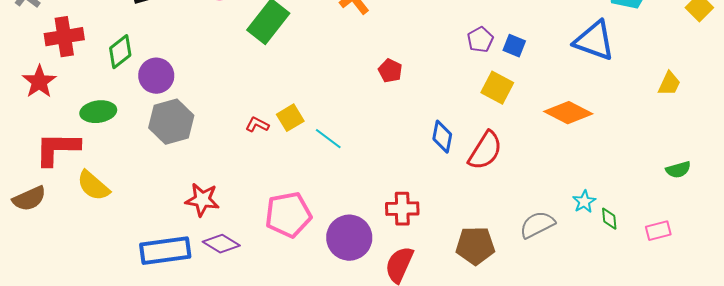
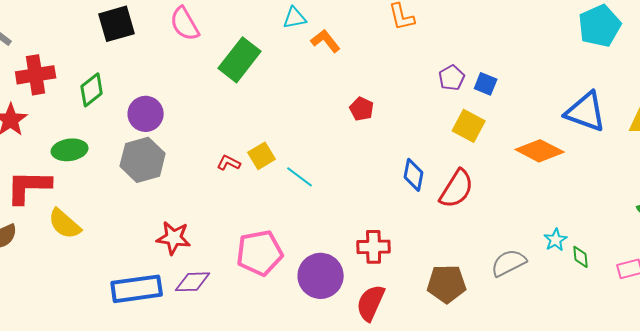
blue triangle: (594, 41) -> (586, 112), moved
purple circle: (156, 76) -> (146, 114), moved
purple diamond: (221, 244) -> (193, 282), turned -33

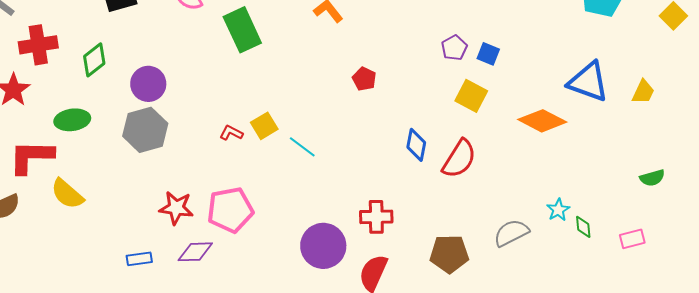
green rectangle: (240, 60) -> (242, 30), turned -63
pink pentagon: (260, 253) -> (230, 210), moved
blue rectangle: (137, 289) -> (139, 259), size x0.5

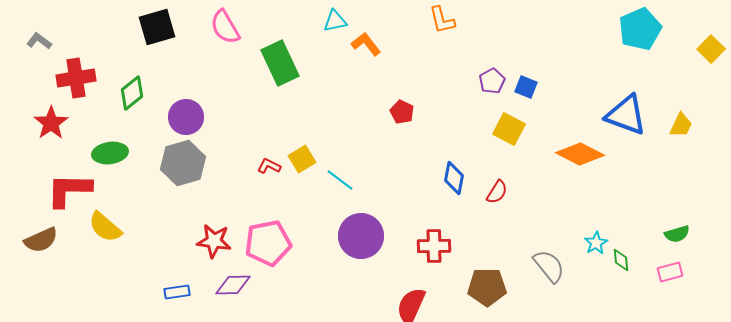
red semicircle: (459, 159) -> (497, 192), size x0.6
green semicircle: (652, 178) -> (677, 234), moved
red cross: (376, 217) -> (434, 246), moved
gray semicircle: (511, 233) -> (549, 266), turned 78
purple circle: (323, 246) -> (361, 236), moved

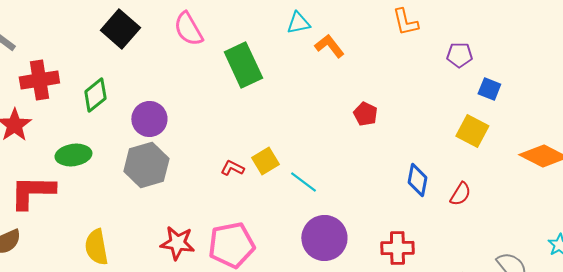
black square: (157, 27) -> (120, 29), turned -33
purple pentagon: (492, 81) -> (459, 55), moved, turned 30
yellow semicircle: (105, 227) -> (96, 247), moved, turned 39

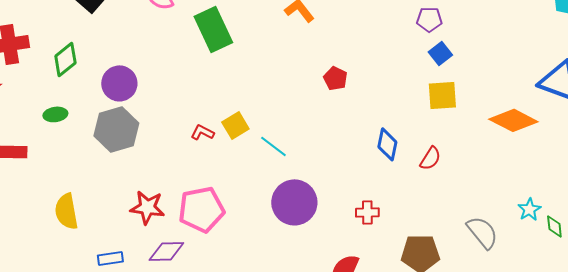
blue square: (489, 89) -> (440, 53), moved, turned 30
yellow square: (472, 131) -> (442, 95), turned -32
green ellipse: (73, 155) -> (55, 114), moved, size x0.7
red cross: (397, 248) -> (367, 212), size x0.7

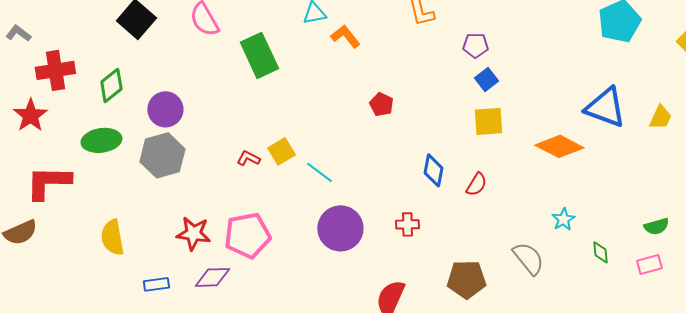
green ellipse: (55, 114) -> (101, 140), size x1.6
cyan star: (529, 209) -> (563, 219), moved
red cross: (367, 212) -> (407, 224), moved

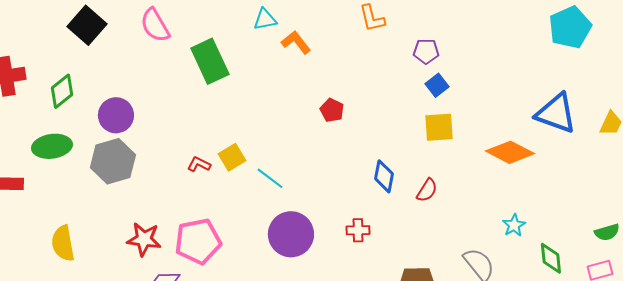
green diamond: (600, 252) -> (551, 258), size x1.4

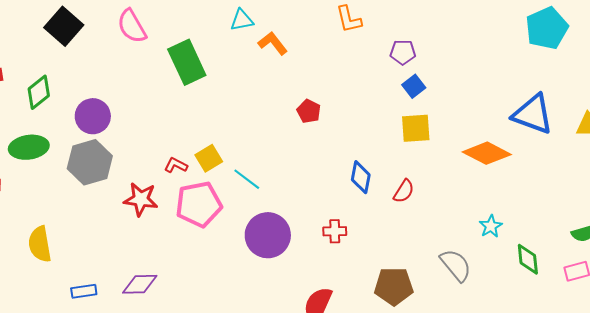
red star: (144, 239) -> (141, 199), moved
pink pentagon: (198, 241) -> (199, 204), moved

